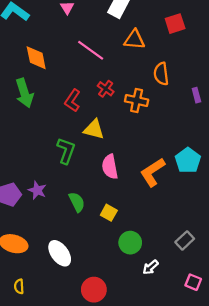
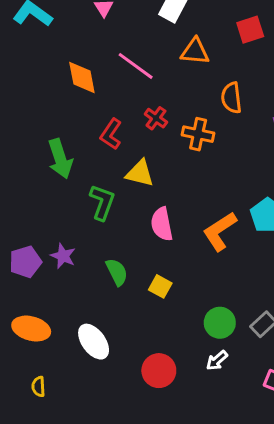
orange diamond: (36, 58) -> (82, 78), moved
green arrow: (24, 93) -> (60, 159), moved
green circle: (130, 243) -> (220, 323), moved
red circle: (94, 290) -> (159, 371), moved

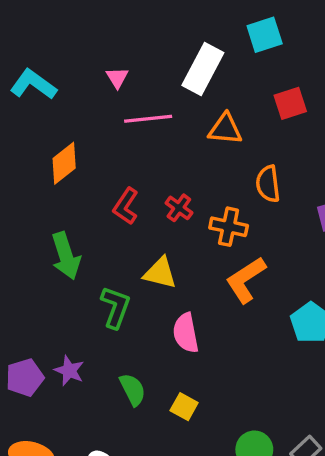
pink line: (136, 66) -> (148, 119), moved, turned -42
orange diamond: (82, 78) -> (64, 163), moved, turned 63
red L-shape: (111, 134) -> (126, 206), moved
orange L-shape: (220, 231) -> (246, 280), moved

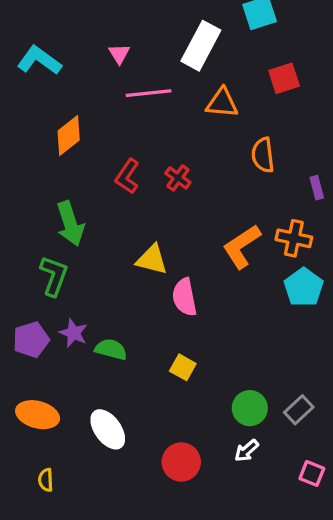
orange cross: (229, 227) -> (294, 238), moved
yellow triangle: (160, 273) -> (152, 260), moved
green L-shape: (116, 307) -> (54, 276), moved
green semicircle: (133, 389) -> (111, 349), moved, turned -48

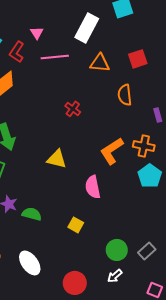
red square: (284, 78) -> (138, 59), moved
red L-shape: (127, 176) -> (17, 52), moved
pink semicircle: (184, 297) -> (93, 187), moved

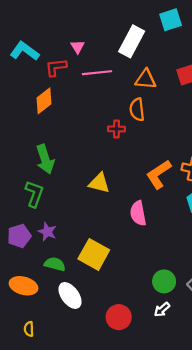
red L-shape: (17, 52) -> (56, 67), turned 50
orange semicircle: (125, 95) -> (137, 110), moved
red cross: (73, 109) -> (117, 129), turned -35
green semicircle: (32, 214) -> (55, 264), moved
yellow square: (76, 225) -> (94, 254), moved, size x1.8

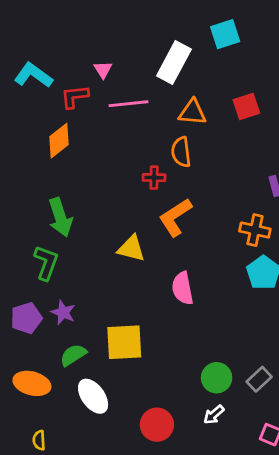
orange L-shape: (159, 174) -> (175, 217), moved
yellow square: (94, 254) -> (124, 342), turned -32
green semicircle: (55, 264) -> (73, 355), turned -48

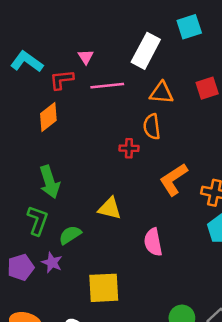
orange L-shape: (175, 217) -> (174, 180), moved
green semicircle: (73, 355) -> (70, 235), moved

